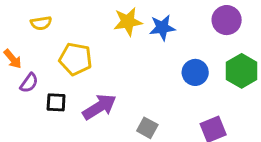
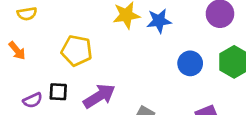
yellow semicircle: (41, 23) -> (27, 14), moved
purple semicircle: (29, 83) -> (33, 100), moved, turned 30

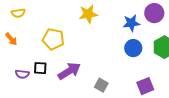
blue star: (159, 21) -> (131, 23), moved
purple semicircle: (33, 100) -> (22, 74), turned 32

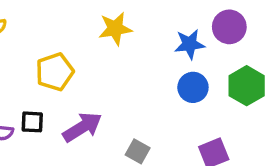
yellow pentagon: (53, 39) -> (55, 72), turned -30

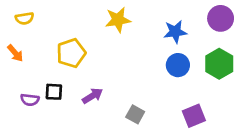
purple circle: (229, 27) -> (221, 18), moved
purple arrow: (82, 127) -> (93, 96), size x0.7

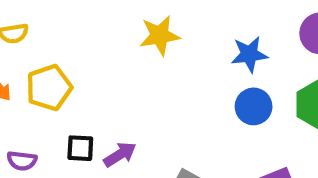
yellow pentagon: (71, 53) -> (49, 88), moved
black square: (54, 92) -> (80, 148), moved

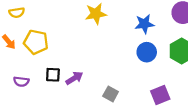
yellow pentagon: (49, 88) -> (36, 42), turned 30

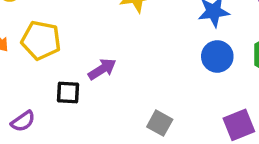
purple arrow: (74, 78) -> (102, 69), moved
purple semicircle: (21, 82) -> (23, 121), moved, turned -42

